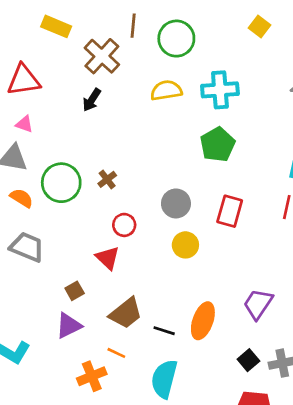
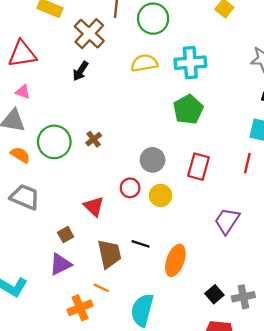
red circle: (124, 225) -> (130, 188), moved
purple trapezoid: (258, 304) -> (227, 221), moved
brown trapezoid: (126, 313) -> (109, 254), turned -64
black line: (164, 331) -> (141, 244), moved

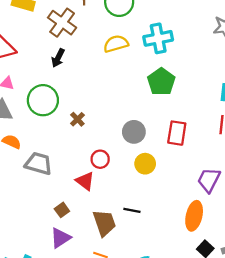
green circle: (54, 142) -> (43, 100), moved
red circle: (130, 188) -> (100, 159), moved
gray trapezoid: (25, 197) -> (39, 163), moved
orange ellipse: (175, 260) -> (194, 216), moved

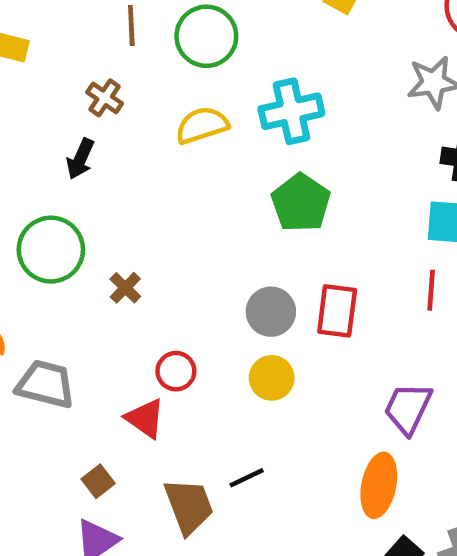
brown cross: (62, 23) -> (105, 98), moved, size x0.6
gray circle: (134, 132) -> (271, 312), moved
black line: (132, 210) -> (247, 478), turned -35

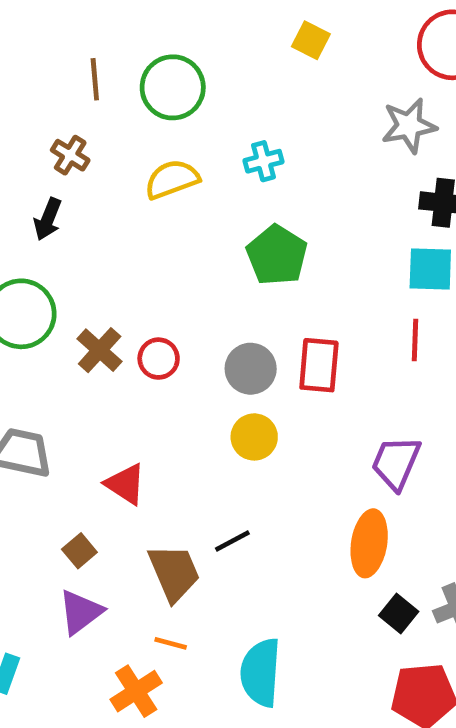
cyan cross: (291, 111) -> (263, 161), size x0.6
brown cross: (125, 288) -> (100, 350), size x1.4
red circle: (176, 371) -> (159, 359), moved

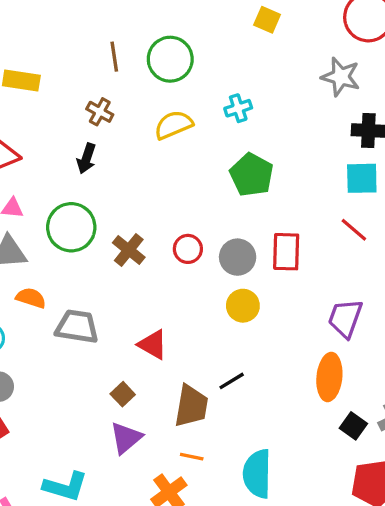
gray star: (409, 126) -> (341, 77), turned 30
red line: (415, 340) -> (354, 230), turned -48
red circle: (159, 359) -> (188, 249), moved
brown trapezoid: (174, 573) -> (191, 406), turned 36

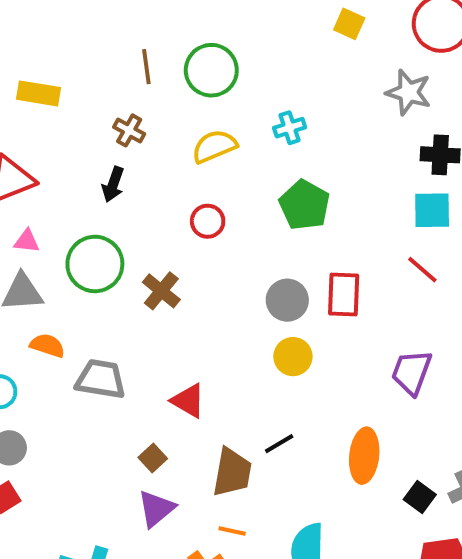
yellow square: (267, 20) -> (349, 24), moved
red circle: (188, 249) -> (208, 221), moved
orange ellipse: (329, 377) -> (364, 456), moved

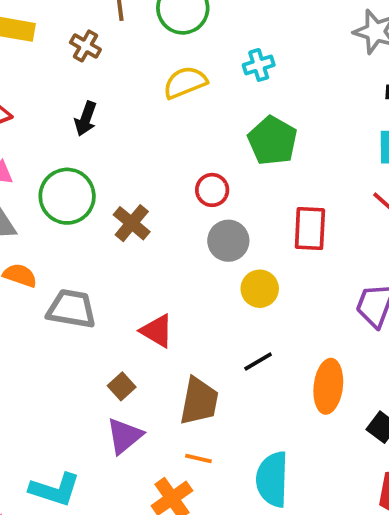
brown cross: (129, 130) -> (85, 46), moved
red circle: (208, 221) -> (212, 190), moved
gray circle: (287, 300) -> (228, 241), moved
black line: (279, 444) -> (258, 361), moved

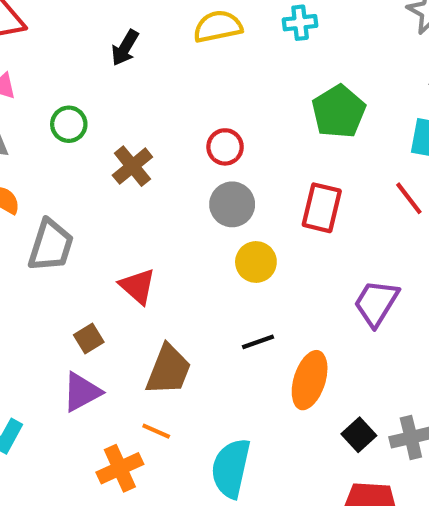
black arrow: (86, 119) -> (125, 48), moved
green pentagon: (272, 141) -> (339, 112), moved
green circle: (67, 196) -> (69, 124), size x0.6
gray trapezoid: (71, 309) -> (51, 245), turned 87
black line: (258, 361) -> (258, 342), moved

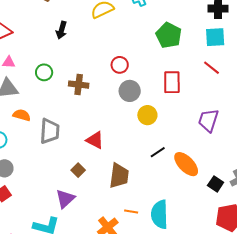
brown cross: (132, 166) -> (79, 85), turned -30
orange ellipse: (310, 380) -> (186, 164), turned -48
purple triangle: (82, 392) -> (65, 199), moved
orange line: (156, 431) -> (131, 212), moved

